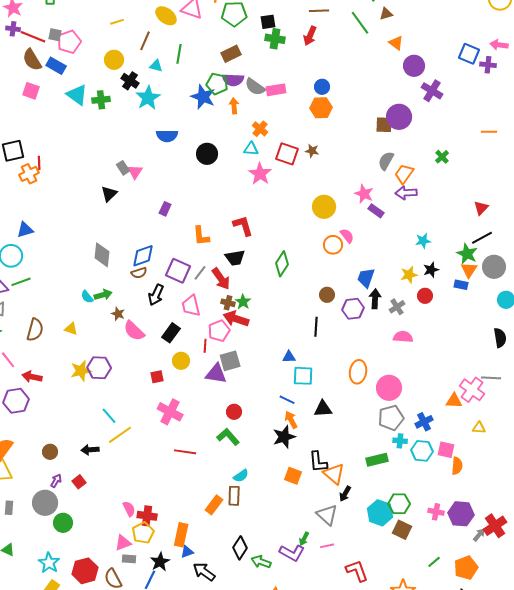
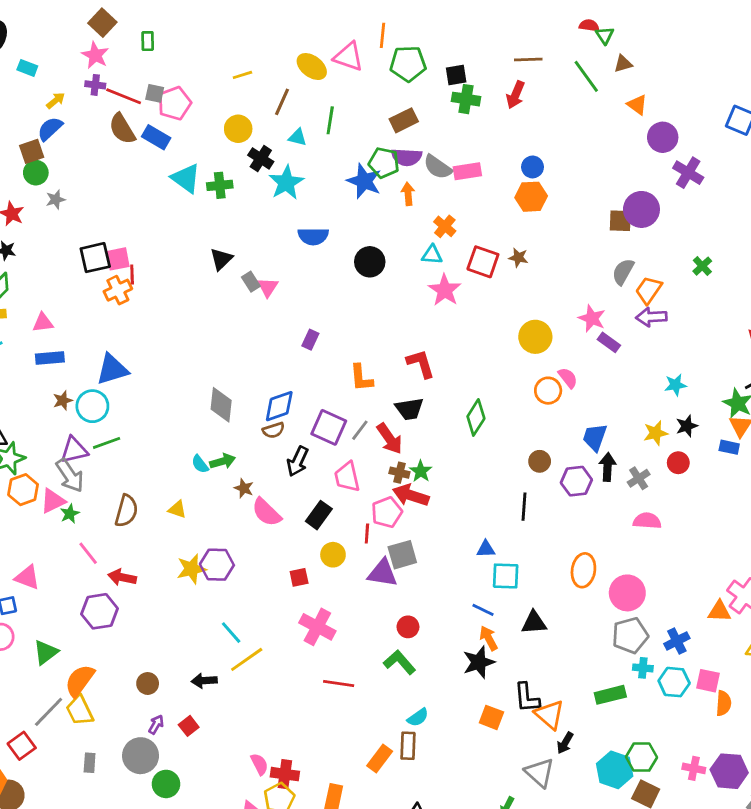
pink square: (31, 91) -> (118, 259), moved, turned -30
black triangle: (109, 194) -> (221, 259), moved
blue triangle: (25, 230) -> (112, 369), size x1.4

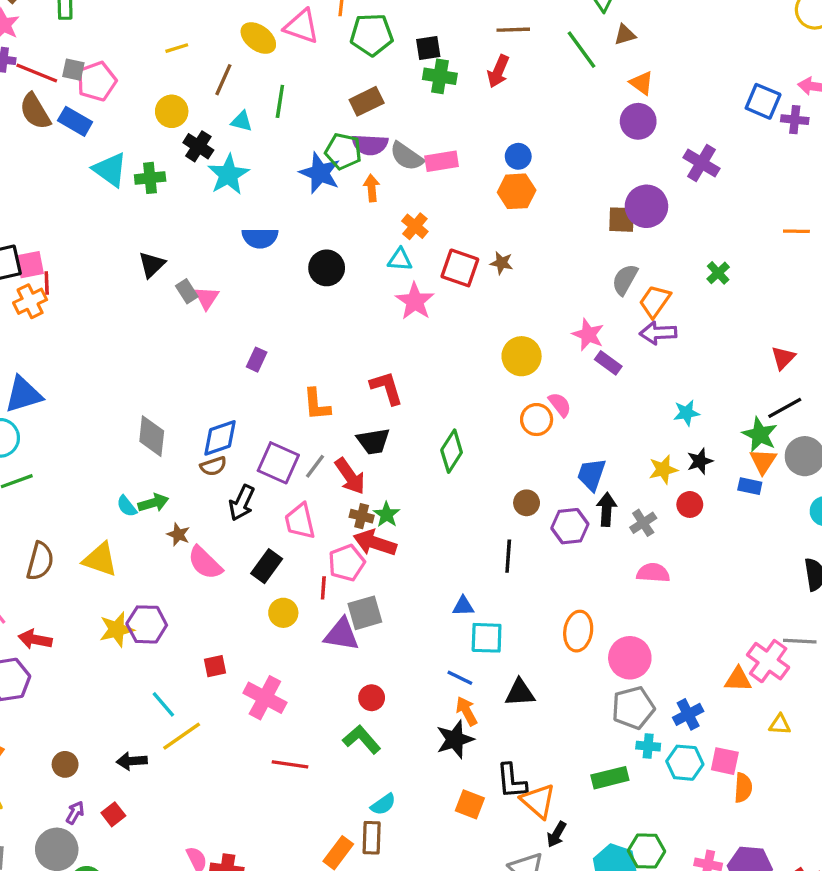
purple circle: (663, 137) -> (638, 121), moved
yellow triangle: (177, 509) -> (100, 559), size x1.6
red square: (299, 577) -> (215, 666), moved

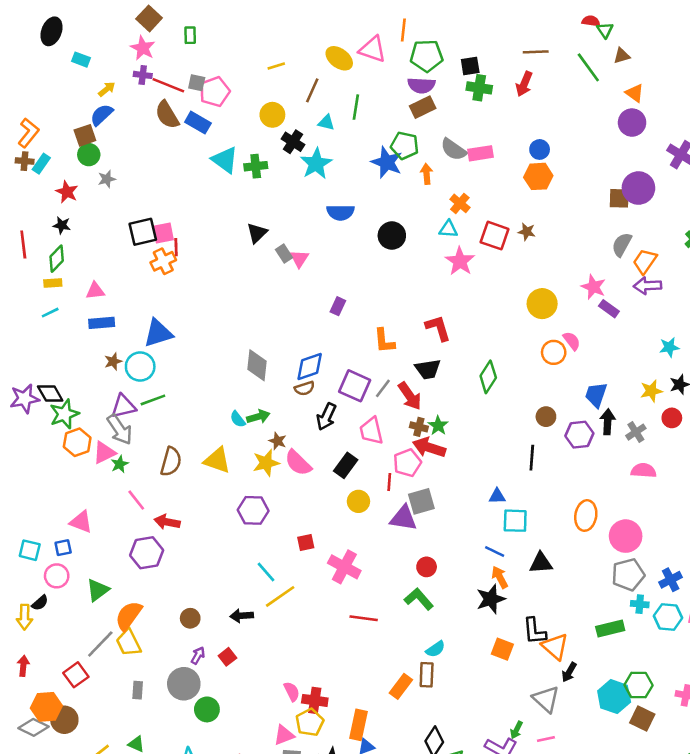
purple semicircle: (370, 145) -> (421, 85), moved
yellow star: (117, 629) -> (266, 463), moved

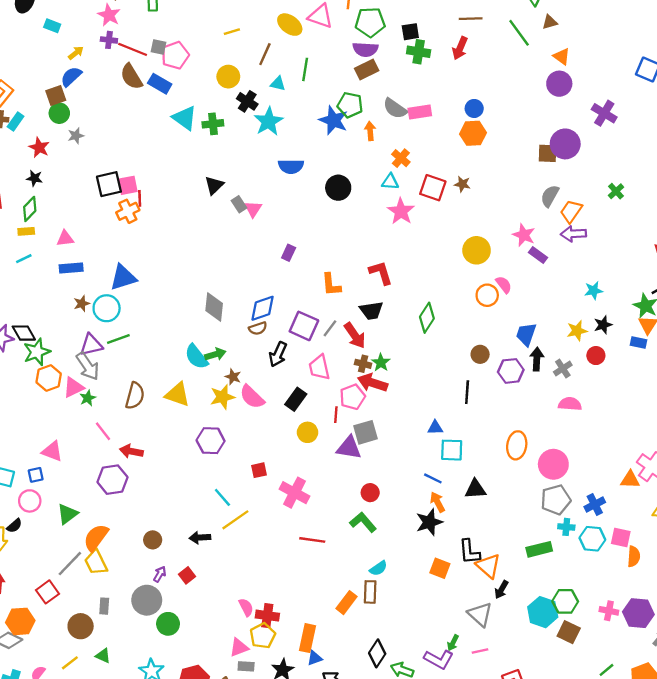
cyan semicircle: (238, 419) -> (196, 357), size x1.6
brown circle: (64, 720) -> (81, 626), moved

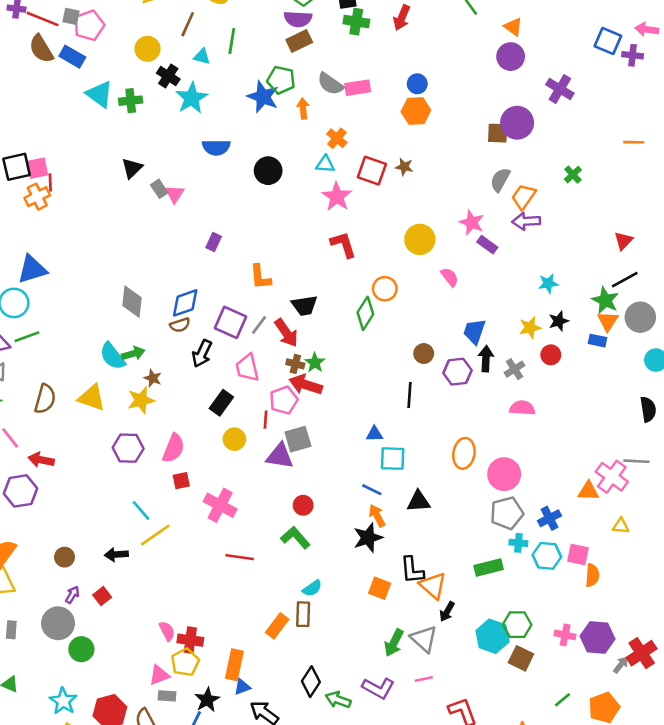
red L-shape: (381, 273) -> (343, 245), moved
orange circle: (487, 295) -> (385, 289), moved
pink semicircle: (252, 397) -> (173, 448), moved, turned -112
green arrow: (453, 643) -> (394, 643), moved, size x1.5

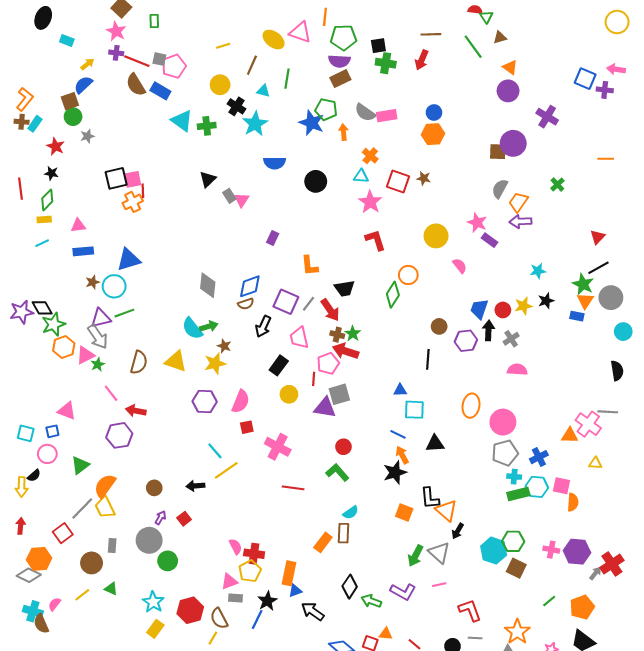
red circle: (551, 355) -> (503, 310), moved
green rectangle: (489, 567) -> (518, 494), moved

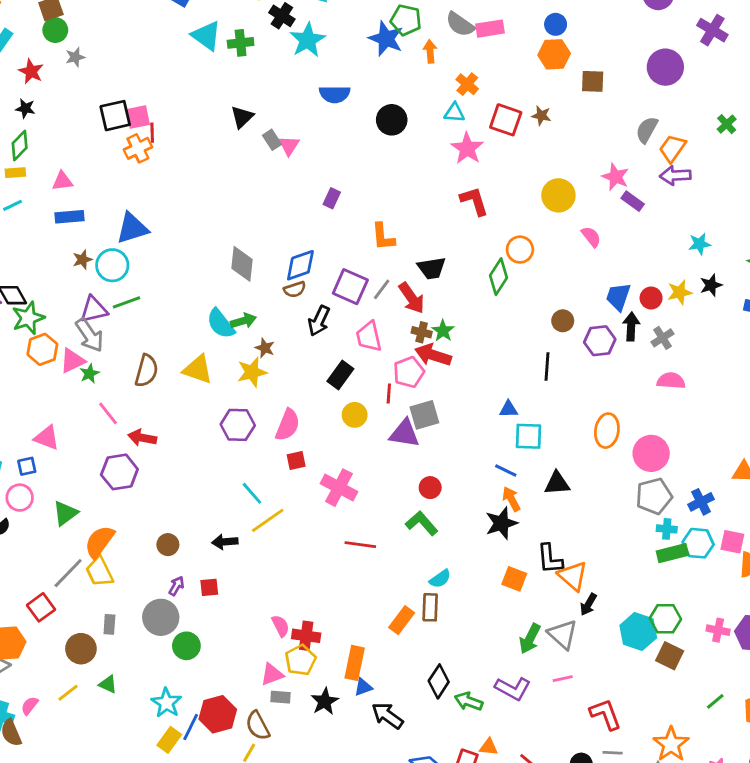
brown square: (498, 152) -> (593, 81), moved
red square: (184, 519) -> (209, 587), turned 32
blue line: (257, 620) -> (191, 727), moved

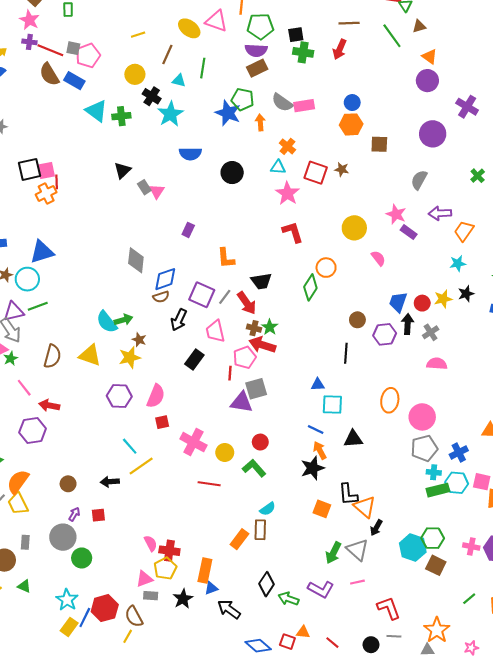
orange trapezoid: (672, 148) -> (464, 231), moved
gray diamond: (242, 264) -> (136, 260), moved
yellow circle: (355, 415) -> (225, 452), moved

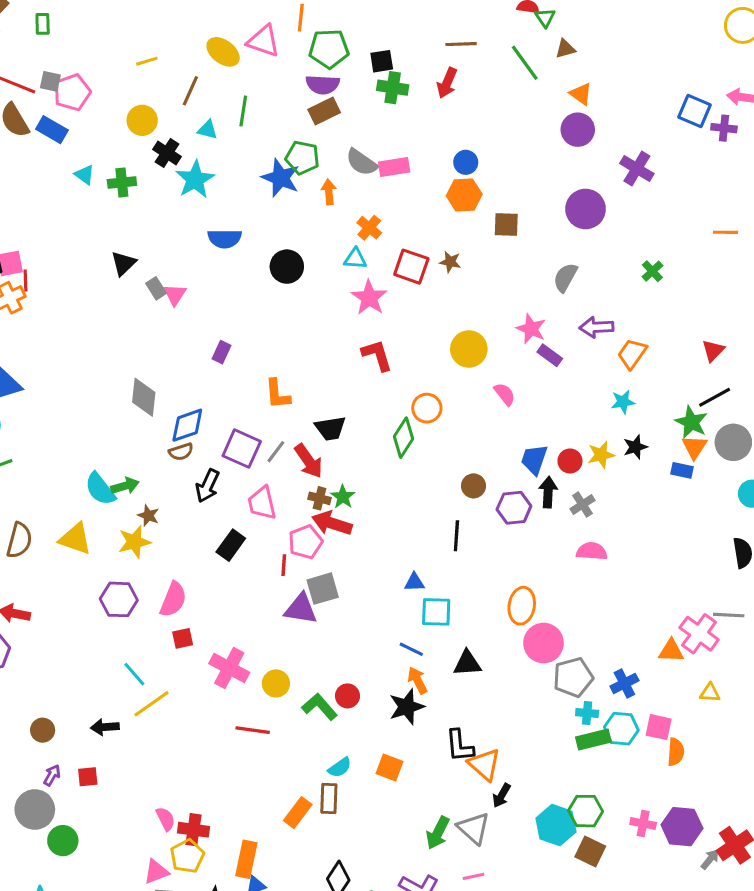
cyan triangle: (96, 111) -> (85, 175), size x0.6
pink circle: (422, 417) -> (544, 643), moved
red circle: (260, 442) -> (348, 696), moved
orange square: (322, 509) -> (390, 767), moved

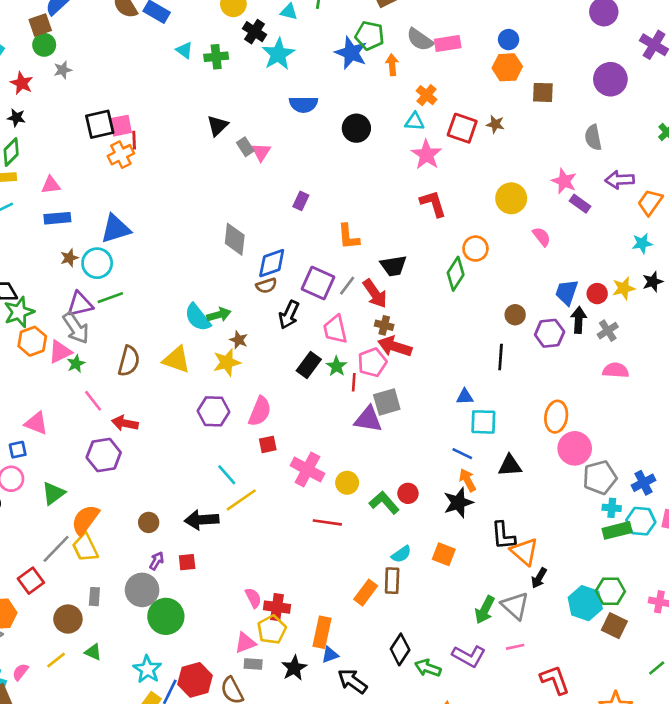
gray semicircle: (565, 277) -> (593, 137), turned -40
green star: (343, 497) -> (337, 366), moved
black arrow: (105, 727) -> (202, 520), size x1.4
green circle: (63, 841) -> (166, 616), size x1.4

